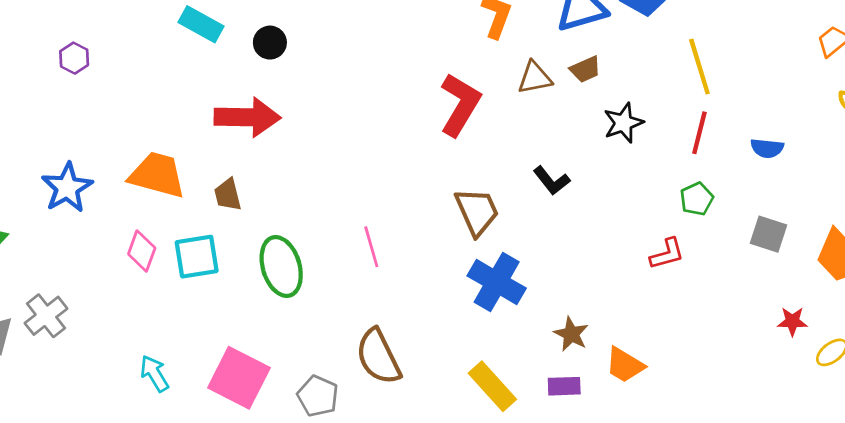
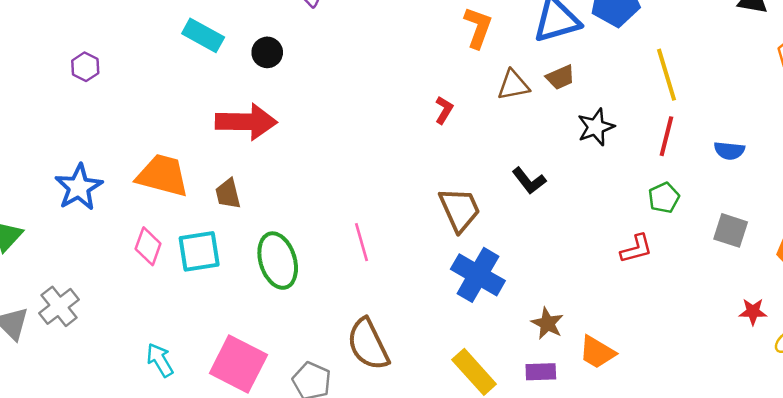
red L-shape: (460, 105) -> (444, 110), size x0.5

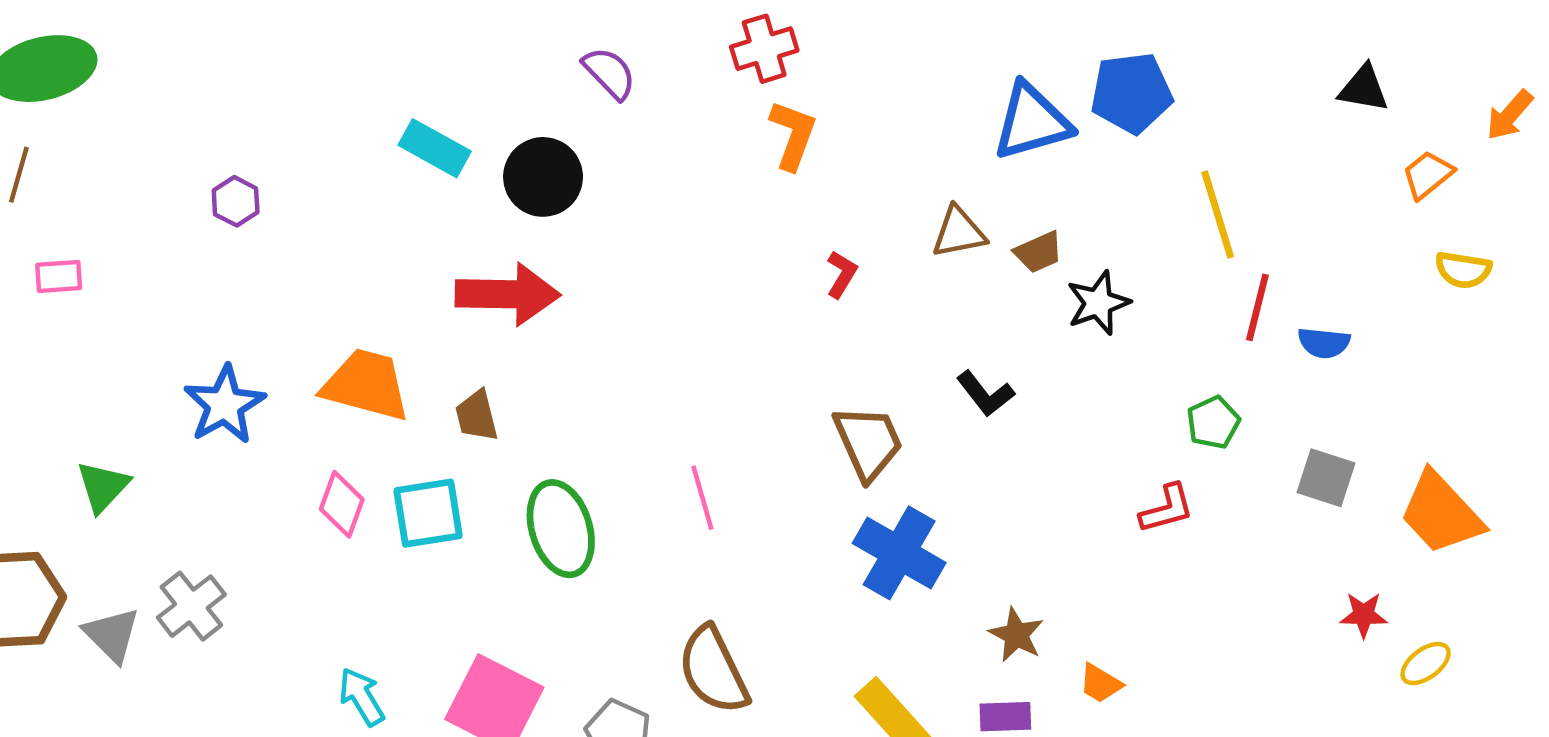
orange L-shape: (478, 28) -> (793, 135), moved
black circle: (267, 52) -> (543, 177), size x1.5
brown trapezoid: (560, 77) -> (1038, 252), moved
red line: (666, 136) -> (1257, 307), moved
orange trapezoid: (597, 352) -> (1100, 683), size x0.7

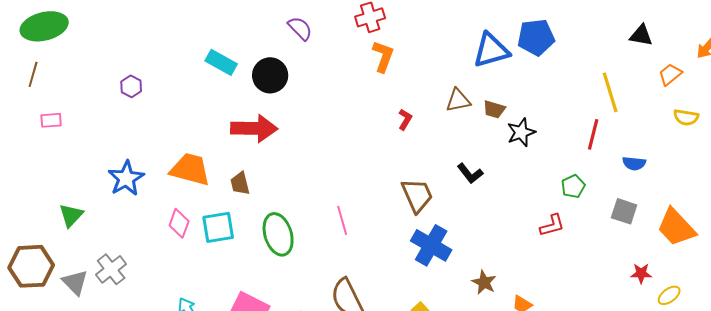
yellow line: (1218, 215) -> (610, 92), moved
brown trapezoid: (1038, 252) -> (494, 109), turned 40
blue semicircle: (1324, 343) -> (634, 163), moved

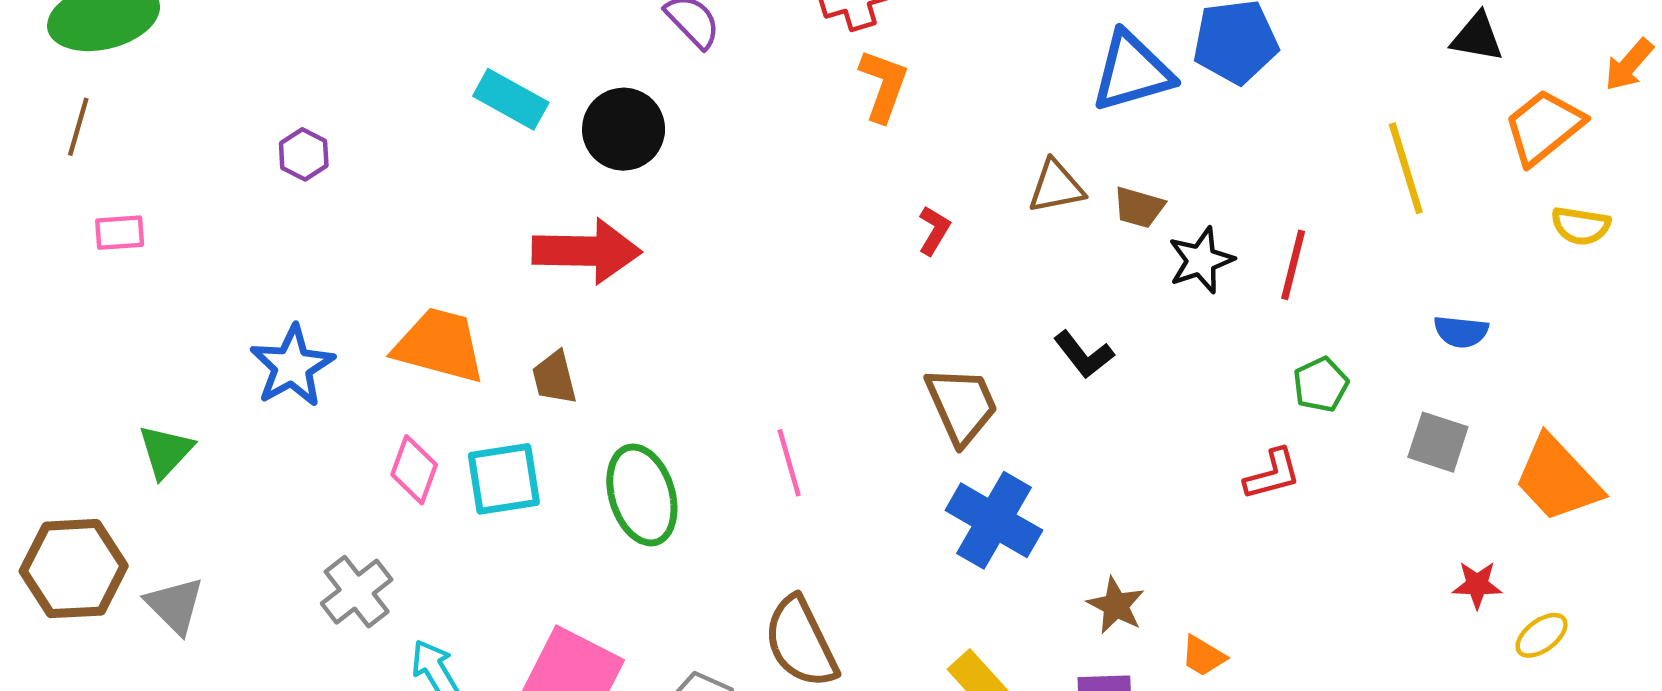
orange trapezoid: (670, 74) -> (1544, 127), size x1.5
red line: (593, 134) -> (1293, 265), moved
gray cross: (111, 269) -> (357, 592), moved

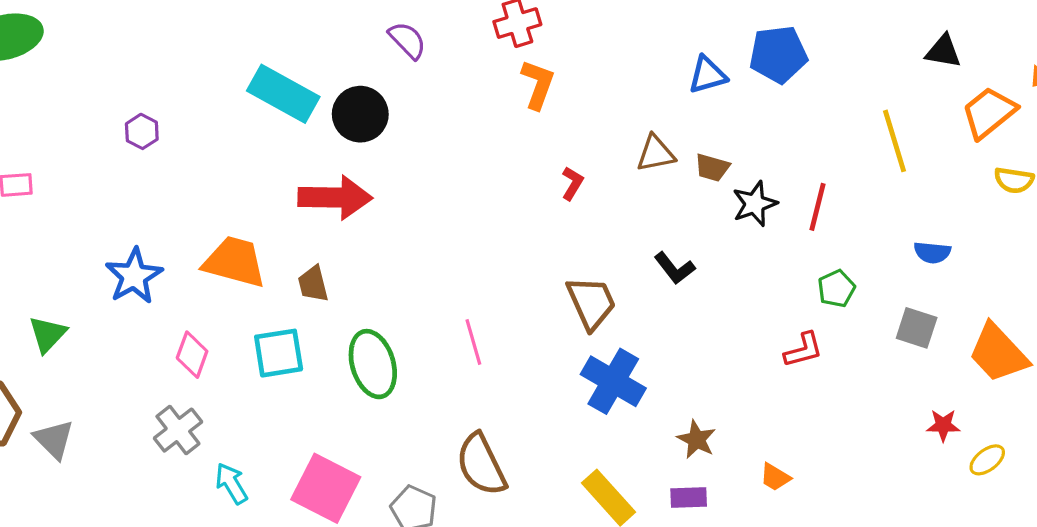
blue triangle: (1132, 72) -> (708, 75), size x0.7
cyan rectangle: (511, 99) -> (283, 94), size x1.4
pink diamond: (414, 470) -> (192, 355), moved
orange trapezoid: (1203, 656) -> (775, 477), moved

